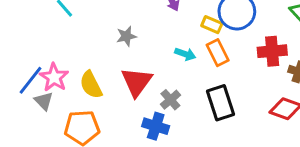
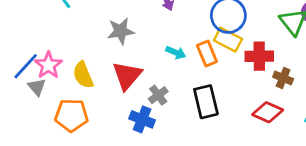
yellow rectangle: (212, 25) -> (228, 40), moved, size x1.4
gray star: (126, 36) -> (121, 31), size x1.4

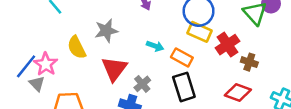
orange rectangle: (207, 54) -> (182, 57), moved, turned -35
red cross: (259, 56) -> (227, 45), turned -30
yellow semicircle: (83, 75) -> (77, 47), moved

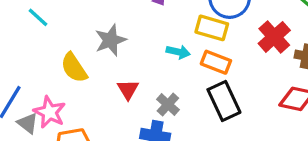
yellow rectangle: (199, 32) -> (212, 28), moved
pink star: (46, 64) -> (49, 112), moved
red triangle: (114, 69) -> (128, 89), size x0.6

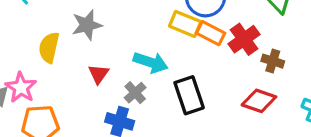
cyan arrow: (178, 52) -> (151, 62), moved, size x1.5
orange rectangle: (216, 62) -> (211, 33), moved
yellow semicircle: (74, 68) -> (49, 48), turned 40

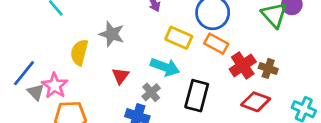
yellow rectangle: (185, 24) -> (179, 38), moved
gray star: (87, 25) -> (112, 34), turned 30
red cross: (244, 39) -> (243, 65), moved
black rectangle: (189, 95) -> (197, 96), turned 32

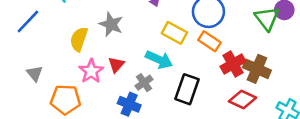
brown cross: (268, 68) -> (257, 69), size x1.5
blue line: (24, 73) -> (28, 22), moved
pink star: (55, 86) -> (91, 71), moved

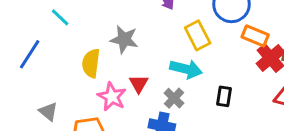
yellow rectangle: (174, 33) -> (198, 35), turned 45
orange rectangle: (209, 41) -> (255, 36), moved
black rectangle: (187, 89) -> (224, 96), size x0.6

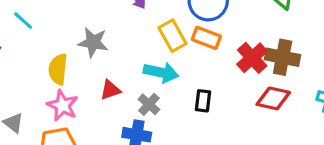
orange rectangle: (255, 36) -> (206, 38), moved
red triangle: (139, 84) -> (110, 90), turned 42
pink star: (112, 97) -> (63, 105), moved

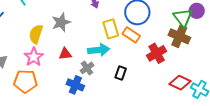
gray star: (93, 42) -> (61, 22), turned 30
brown cross: (283, 57) -> (179, 36), moved
cyan arrow: (161, 72) -> (99, 50), turned -30
red diamond: (273, 98) -> (180, 83), moved

